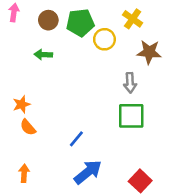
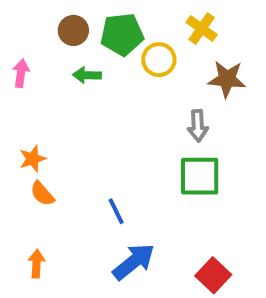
pink arrow: (14, 12) -> (21, 73), moved
green arrow: (43, 55) -> (87, 75), moved
blue line: (76, 139) -> (116, 211), turned -66

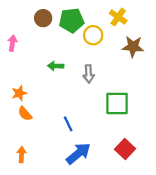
green arrow: (87, 75) -> (56, 66), moved
gray arrow: (198, 126) -> (89, 74), moved
red square: (213, 275) -> (125, 149), moved

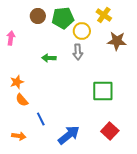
gray arrow: (89, 74) -> (78, 52), moved
blue line: (68, 124) -> (41, 119), moved
orange arrow: (22, 155) -> (19, 136), turned 96

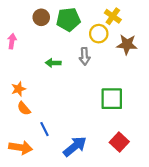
yellow circle: (82, 31) -> (99, 34), moved
orange arrow: (19, 136) -> (21, 147), size x1.5

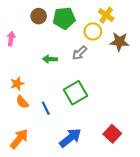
gray arrow: (85, 56) -> (80, 53), turned 49
green square: (112, 99) -> (75, 93), moved, turned -30
blue line: (44, 129) -> (46, 108), moved
orange arrow: (21, 147) -> (19, 139), turned -60

